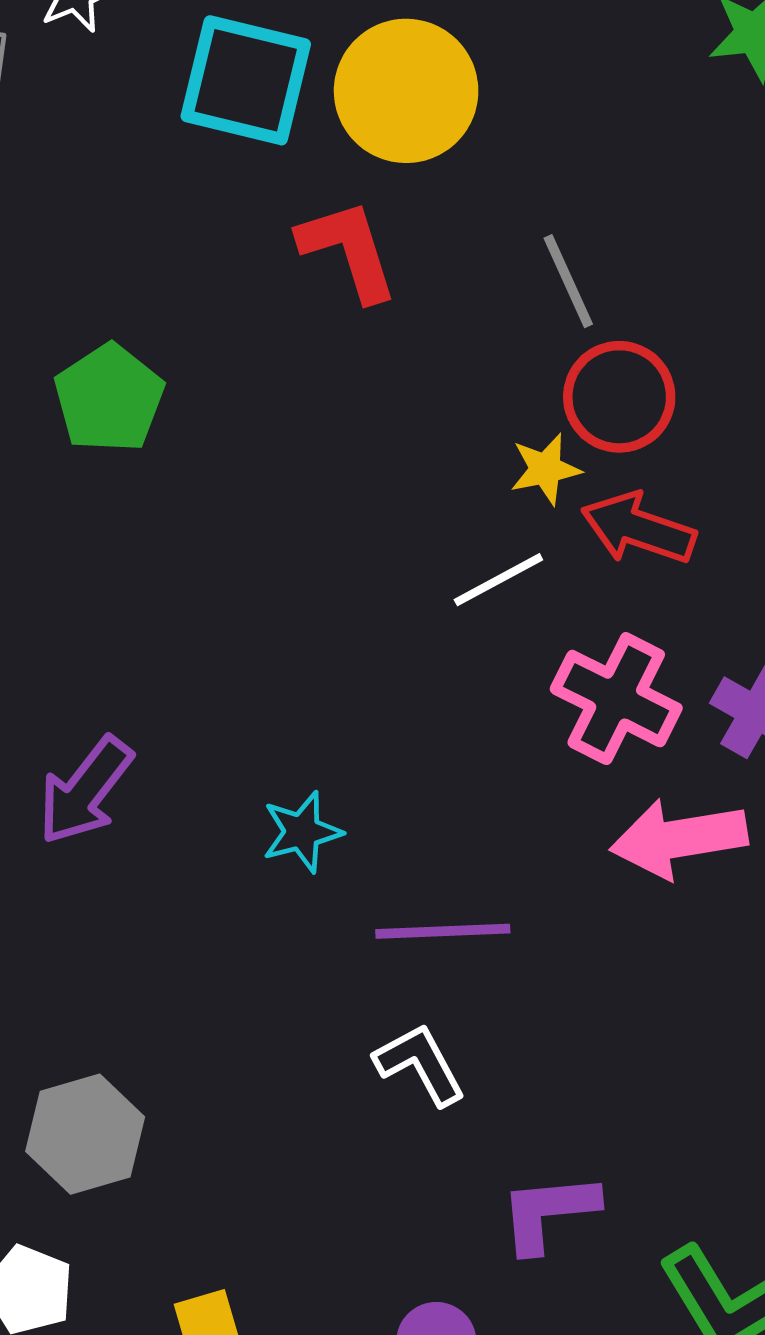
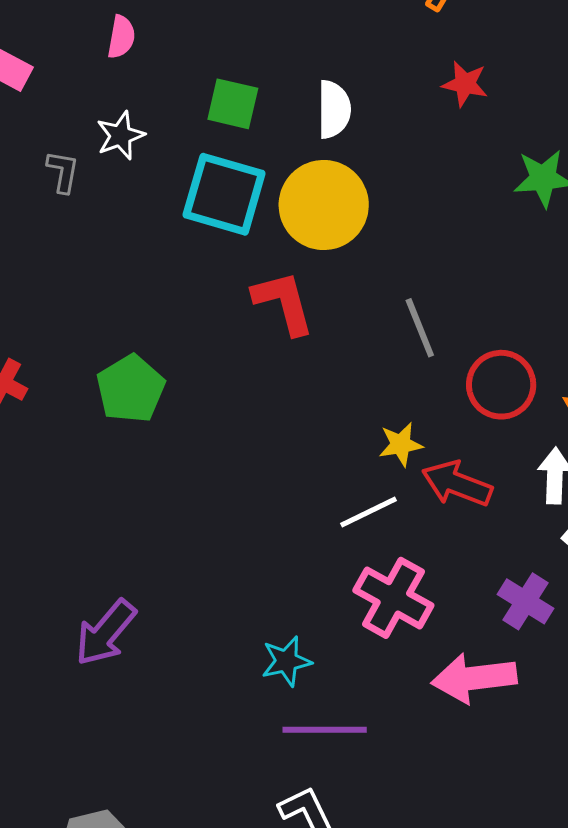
red circle: (619, 397) -> (501, 385), moved
pink cross: (616, 699) -> (393, 598), moved
cyan star: (302, 832) -> (286, 661), moved

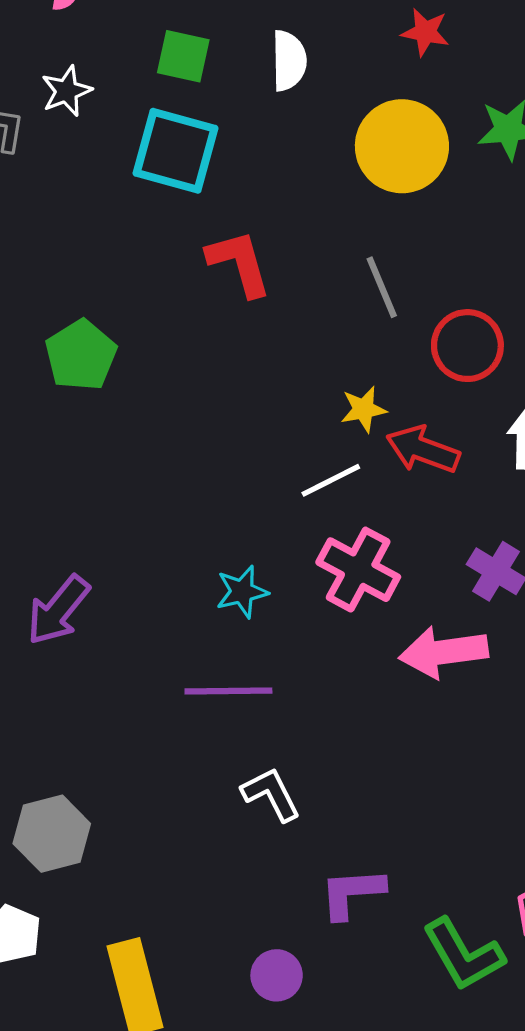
yellow circle: (324, 205) -> (402, 146), moved
cyan star: (286, 661) -> (242, 592), moved
purple line: (325, 730) -> (228, 691), moved

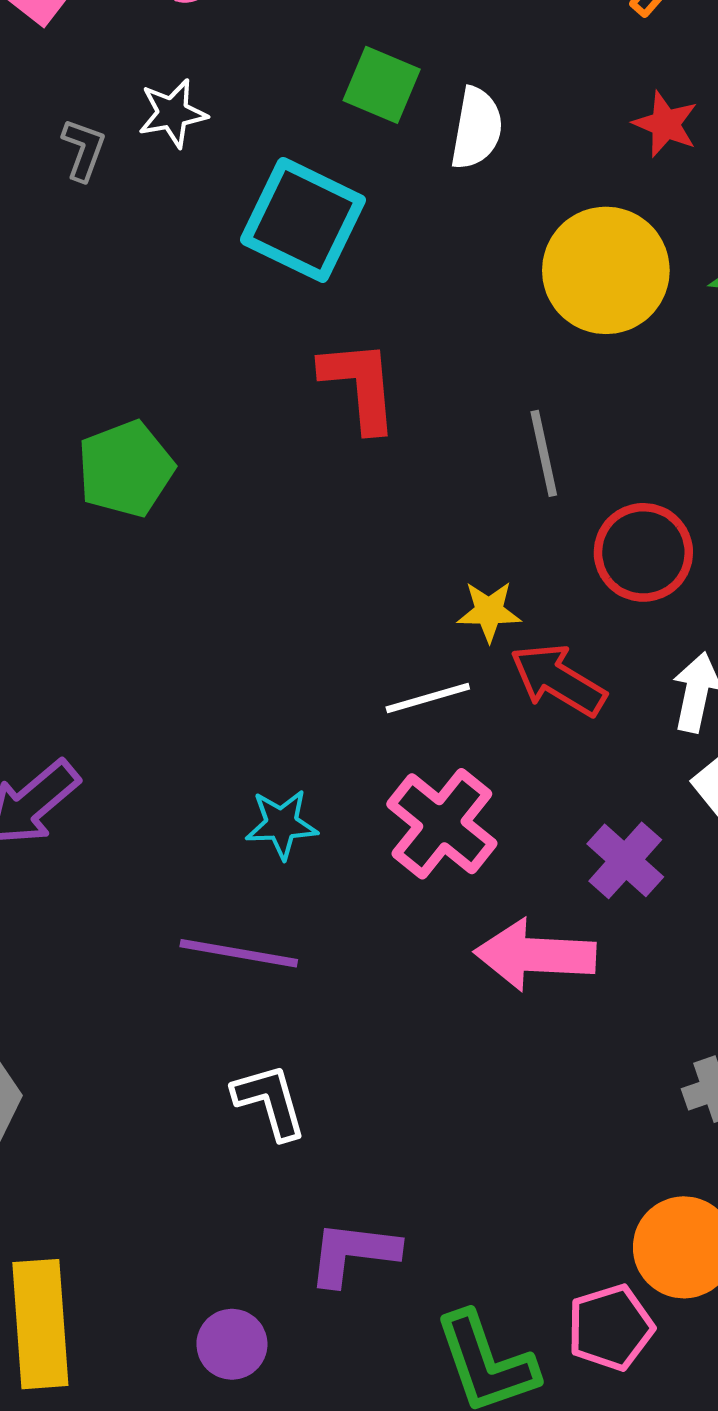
green square: (183, 56) -> (382, 85), moved

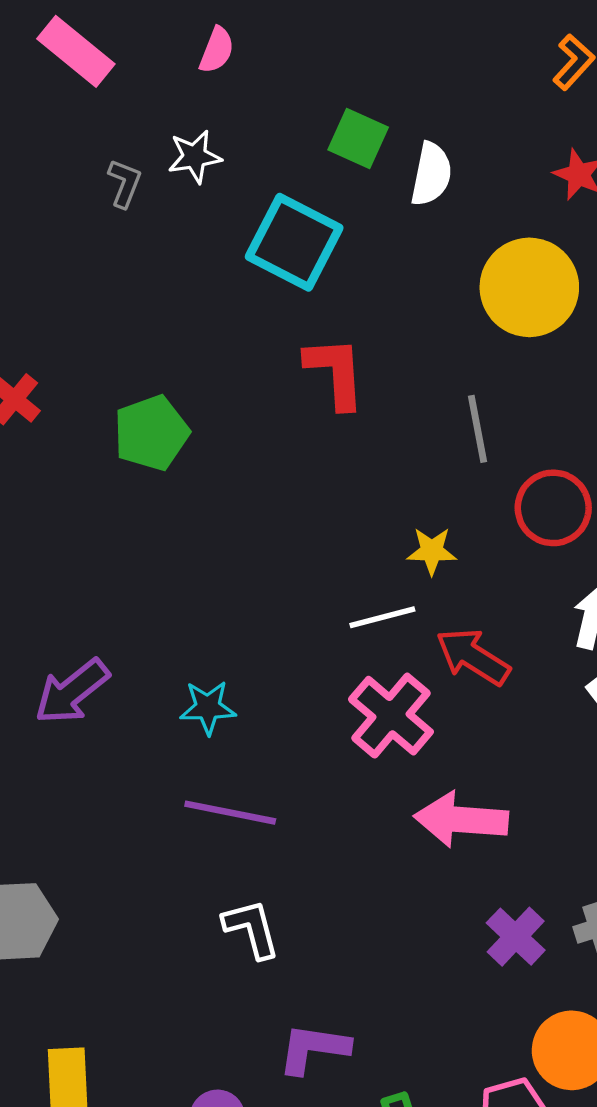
red arrow: (558, 680) -> (473, 657), moved
cyan star: (282, 824) -> (208, 707), moved
purple cross: (625, 860) -> (516, 937), moved

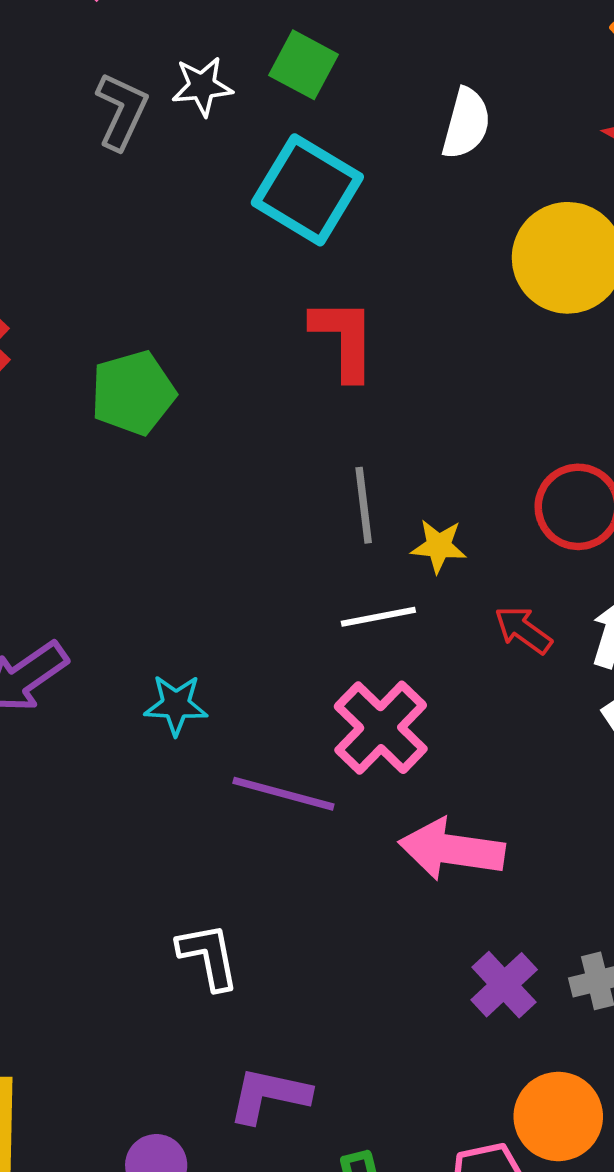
green square: (358, 139) -> (304, 65), moved
gray L-shape: (125, 183) -> (122, 111), size x1.4
gray line: (477, 429) -> (364, 505), moved
red arrow: (473, 657) -> (523, 630), moved, size x0.7
purple line: (230, 813) -> (283, 794), moved

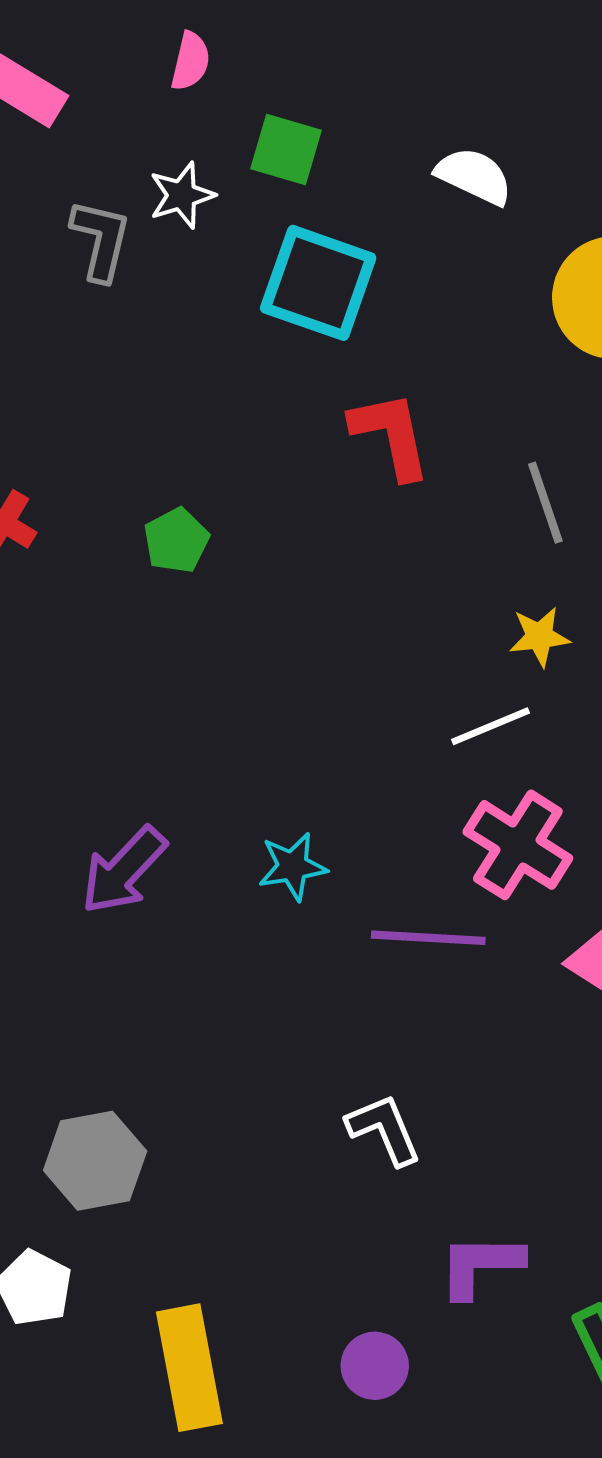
white semicircle: (466, 124) -> (474, 176), turned -68
green pentagon: (133, 393) -> (176, 541), size x0.7
gray line: (364, 505) -> (545, 503), moved

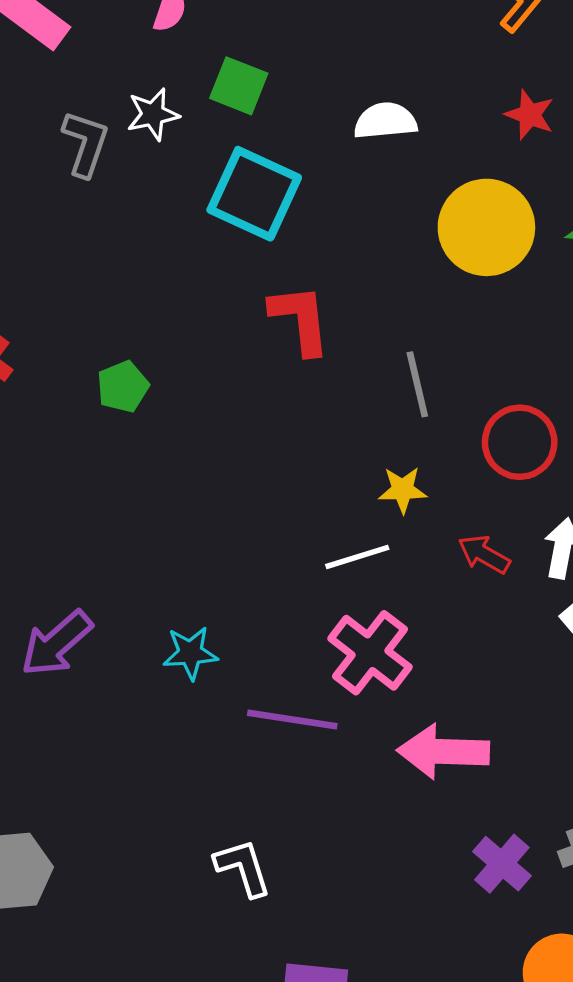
white semicircle: (474, 176) -> (385, 121), turned -36

